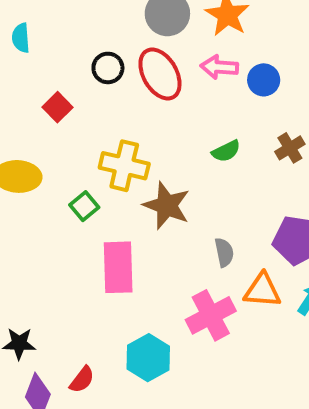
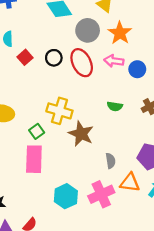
red square: (57, 107) -> (25, 57), moved
green semicircle: (226, 151) -> (115, 106), turned 32
pink rectangle: (118, 267) -> (34, 159), moved
cyan hexagon: (148, 358) -> (66, 196), moved

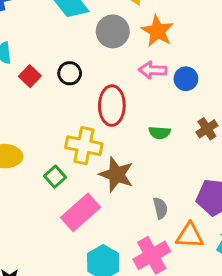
red ellipse: (82, 63) -> (112, 106), moved, turned 32
pink rectangle: (34, 159) -> (81, 212), moved, turned 52

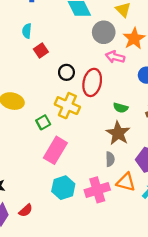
pink arrow: (153, 70) -> (115, 57), moved
black circle: (70, 73) -> (66, 72), moved
brown star: (116, 174) -> (118, 133), moved
pink rectangle: (81, 212) -> (55, 150), turned -30

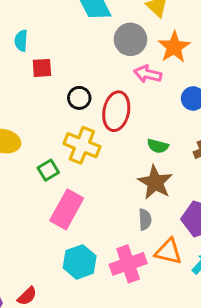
red square: (41, 50) -> (42, 68), turned 32

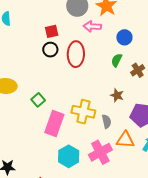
red square: (42, 68) -> (52, 31), moved
yellow cross: (82, 145) -> (83, 112), moved
green semicircle: (158, 146) -> (117, 60), moved, turned 112
brown star: (155, 182) -> (117, 95), moved, size x0.6

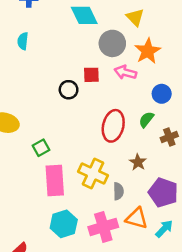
red square: (52, 31) -> (91, 75), moved
red ellipse: (76, 54) -> (113, 126), moved
pink rectangle: (54, 123) -> (55, 180), turned -35

